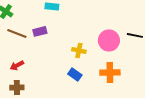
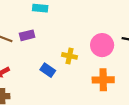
blue rectangle: (75, 74) -> (48, 70), moved

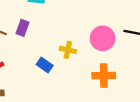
purple rectangle: (27, 35) -> (22, 28), turned -56

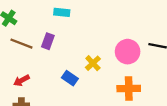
yellow cross: (68, 50) -> (93, 63), turned 35

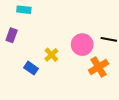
orange cross: (129, 89) -> (99, 67), moved, turned -30

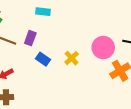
blue rectangle: (31, 68) -> (43, 59), moved

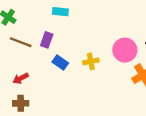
yellow cross: (72, 58) -> (91, 61), turned 32

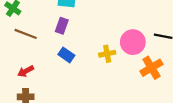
purple rectangle: (47, 40) -> (62, 26), moved
yellow cross: (91, 61) -> (107, 54), moved

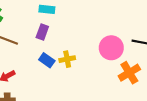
yellow cross: (107, 54) -> (67, 59), moved

